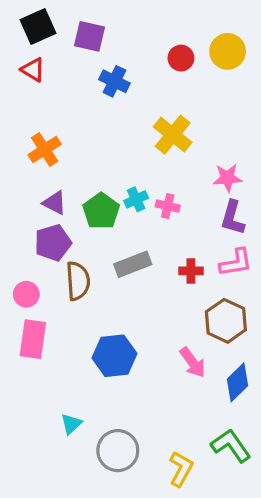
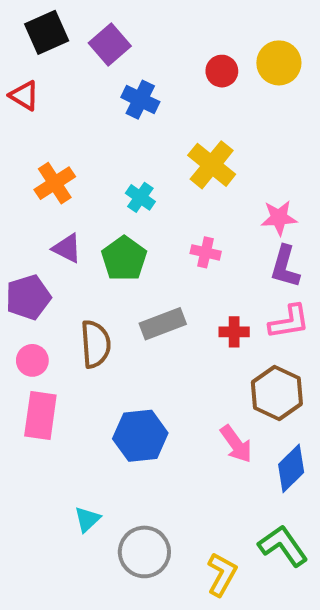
purple square: (89, 36) -> (110, 45), turned 36
red triangle: (33, 70) -> (24, 96), moved
cyan cross: (136, 199) -> (140, 197), moved, turned -30
purple pentagon: (53, 243) -> (28, 297), moved

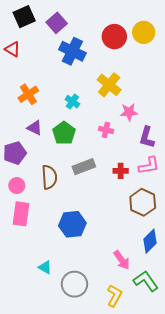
red circle: (222, 71) -> (114, 37), size x1.5
blue cross: (140, 100) -> (72, 51), size x1.4
pink star: (279, 218) -> (129, 112), moved
pink arrow: (236, 444) -> (122, 260), moved
cyan triangle: (87, 519) -> (45, 267), turned -48

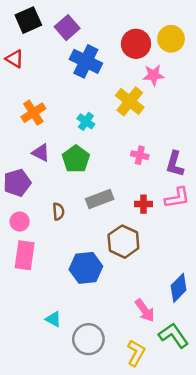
pink star: (129, 112) -> (154, 75), moved
pink cross: (106, 130) -> (140, 155), moved
brown semicircle: (49, 177) -> (58, 212), size x0.6
brown hexagon: (143, 202) -> (123, 242), moved

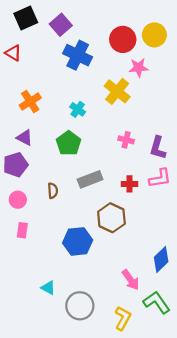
purple triangle: (41, 153) -> (25, 138), moved
pink rectangle: (25, 255) -> (22, 230), size x0.6

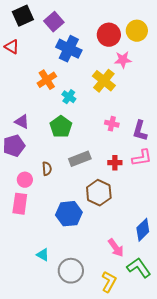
orange cross: (30, 101) -> (47, 80), moved
pink circle: (18, 200) -> (25, 180), moved
pink rectangle: (22, 230) -> (20, 204), size x1.5

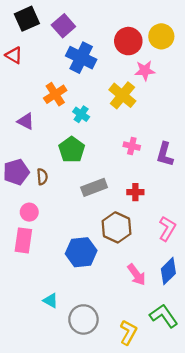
purple triangle: (22, 122) -> (26, 121), moved
pink L-shape: (142, 158) -> (167, 229), moved, turned -50
brown semicircle: (47, 169) -> (42, 177), moved
pink arrow: (116, 248) -> (137, 275), moved

